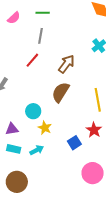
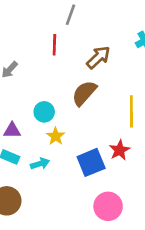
red line: (32, 60) -> (54, 45), turned -49
blue square: (74, 143) -> (91, 162), size x1.5

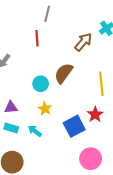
brown arrow: (98, 57) -> (83, 42), moved
cyan circle: (44, 112) -> (41, 84), moved
cyan arrow: (40, 164) -> (35, 131), turned -120

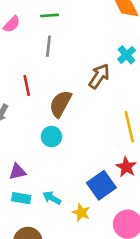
red line: (37, 38) -> (27, 86), moved
brown semicircle: (64, 73) -> (60, 104), moved
yellow star: (45, 109) -> (81, 212), moved

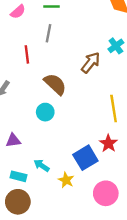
red line: (27, 86) -> (27, 54), moved
brown semicircle: (60, 104) -> (55, 84), turned 100
cyan rectangle: (21, 198) -> (19, 176), moved

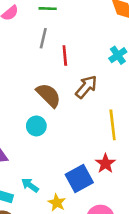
red line: (27, 54) -> (65, 55), moved
brown arrow: (91, 63) -> (86, 87), moved

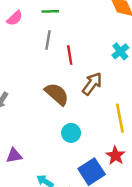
cyan circle: (36, 126) -> (71, 133), moved

